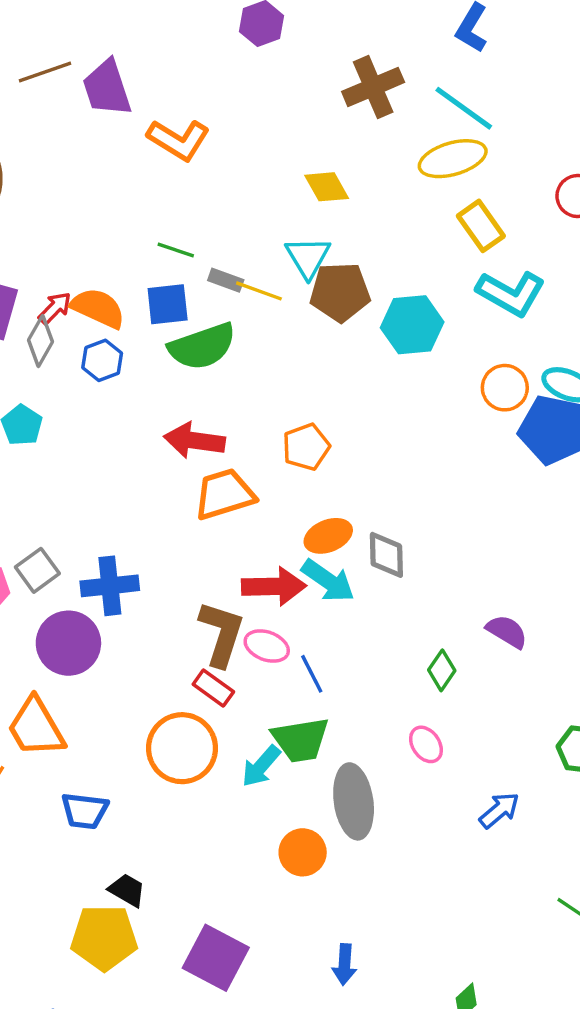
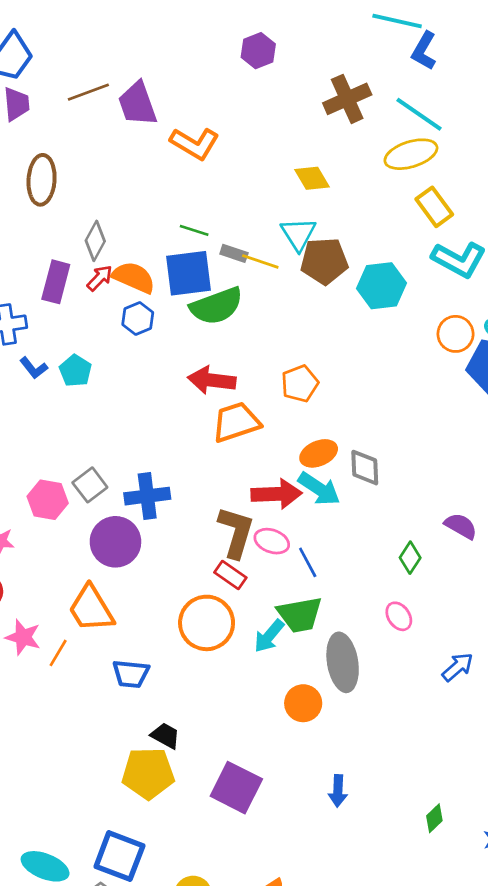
blue square: (168, 304) -> (188, 273), size x1.4
gray diamond: (41, 341) -> (95, 241), moved

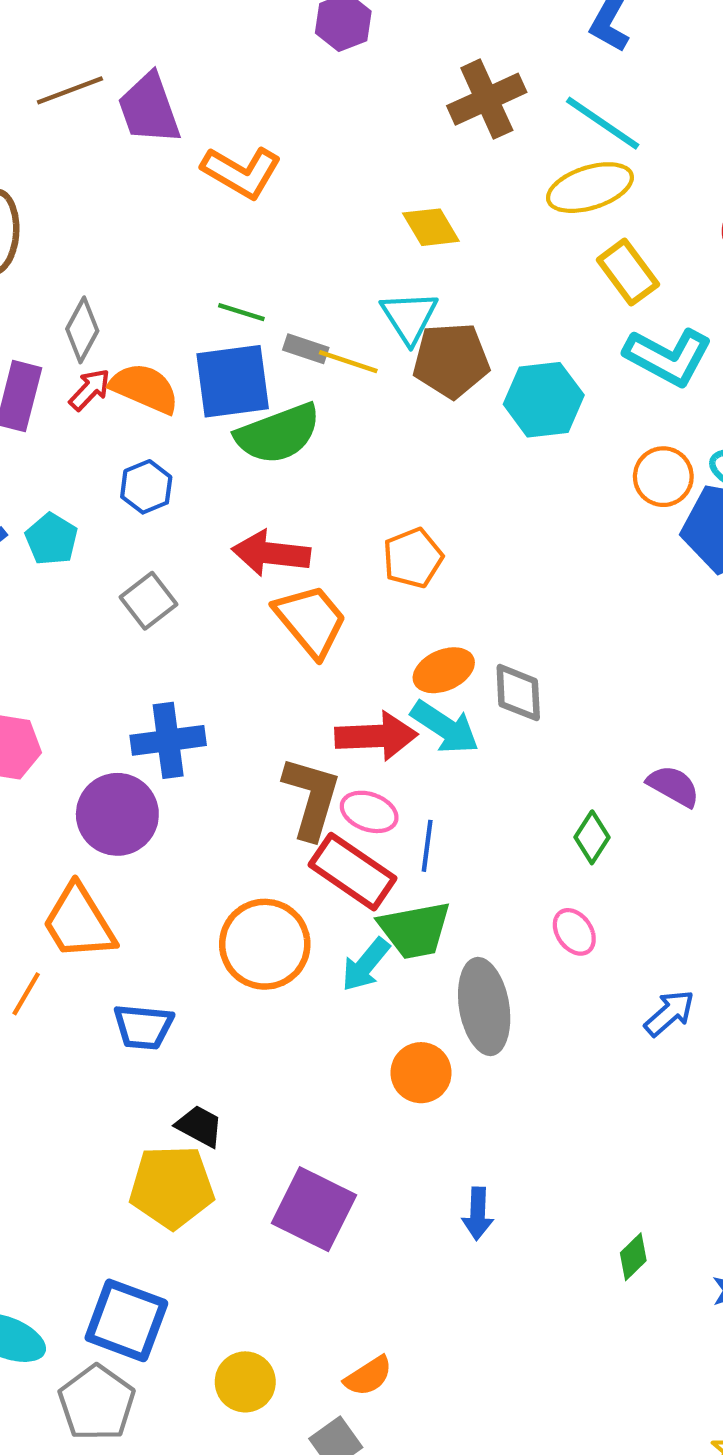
blue hexagon: (138, 318) -> (146, 487), moved
orange trapezoid: (236, 422) -> (311, 620), turned 69
gray square: (90, 485) -> (148, 601), moved
blue line: (308, 562) -> (427, 846), turned 36
red rectangle: (230, 575) -> (353, 872), moved, size x1.6

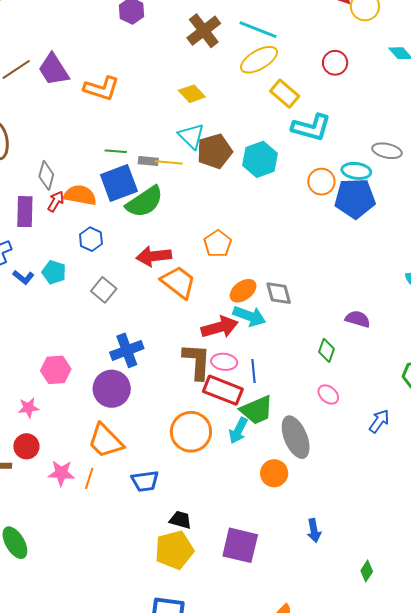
green diamond: (633, 1257) -> (367, 571), moved

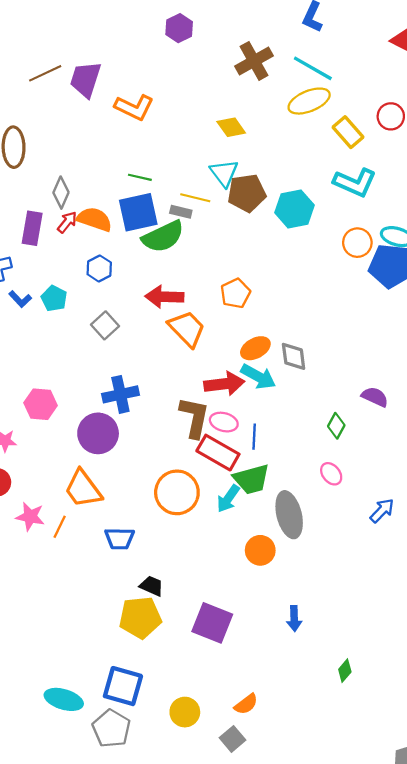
purple trapezoid: (54, 70) -> (85, 79), turned 42
yellow rectangle: (285, 94) -> (348, 132), moved
gray rectangle: (148, 161) -> (181, 212), moved

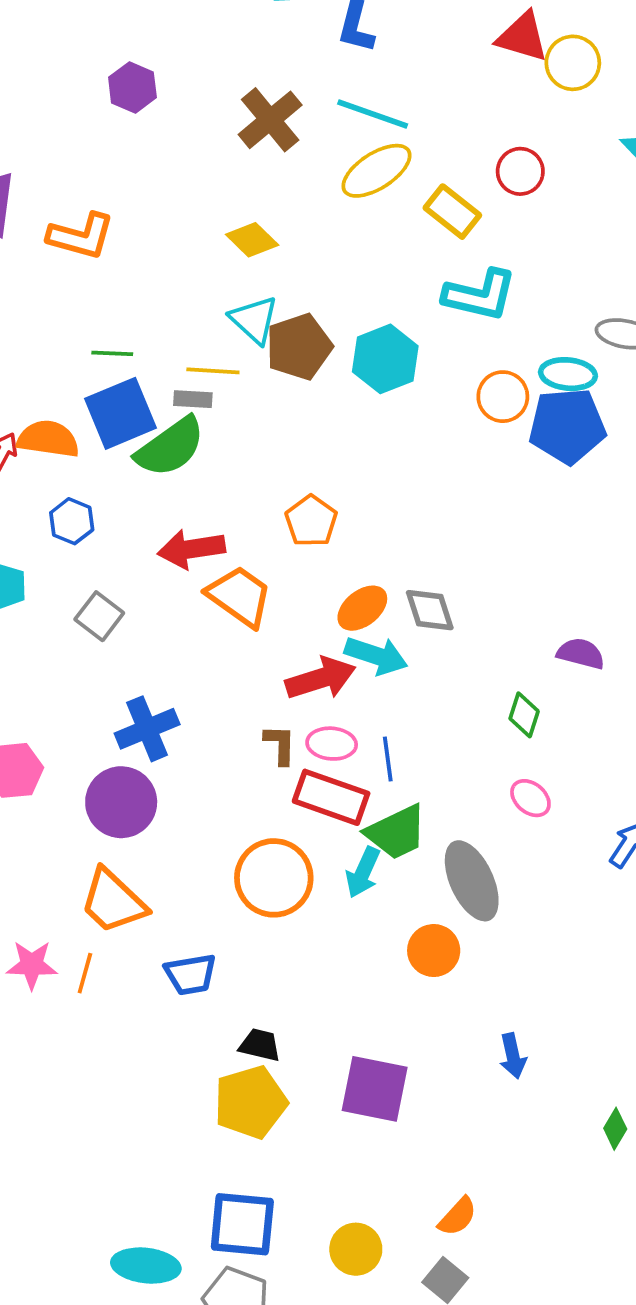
brown L-shape: (194, 417) -> (280, 745), size x0.6

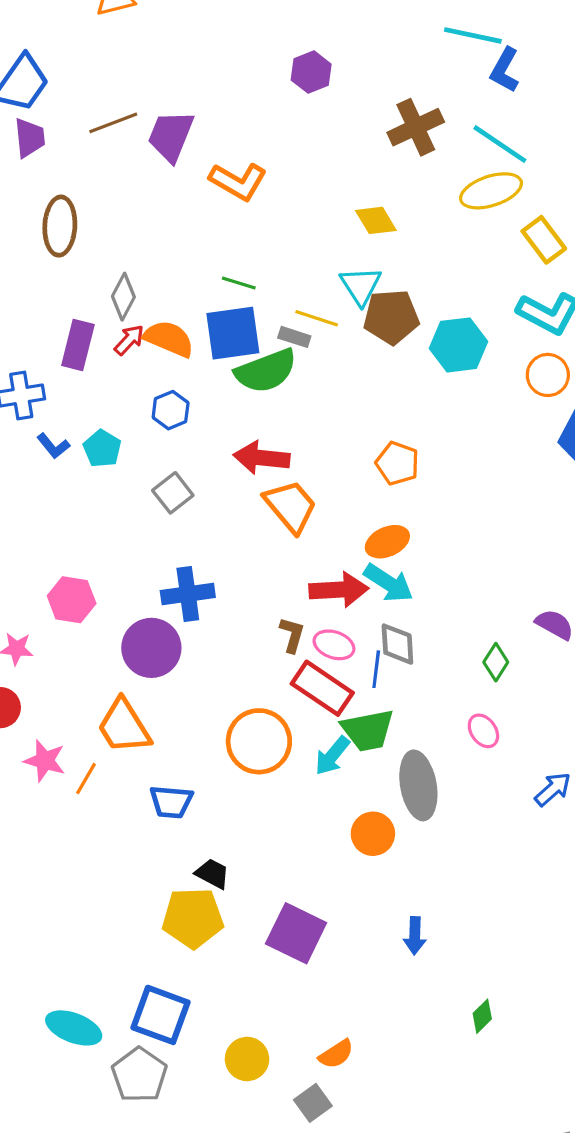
orange circle: (503, 397) -> (548, 375), moved
orange pentagon: (311, 521) -> (397, 463), moved, turned -30
gray diamond: (430, 610) -> (397, 644), moved

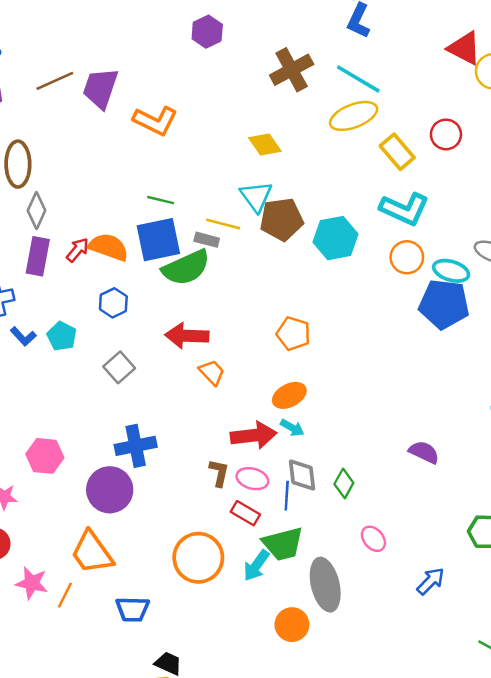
gray diamond: (123, 297) -> (37, 210), moved
orange trapezoid: (291, 506) -> (212, 372), size x0.6
cyan arrow: (389, 583) -> (292, 428), size x0.6
green diamond: (496, 662) -> (344, 484), moved
red rectangle: (322, 688) -> (245, 513), size x0.6

